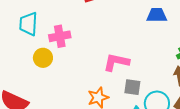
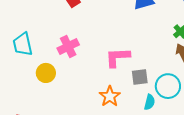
pink cross: (60, 36) -> (68, 46), moved

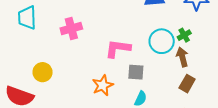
yellow circle: (46, 73) -> (43, 72), moved
cyan circle: (168, 86) -> (162, 41), moved

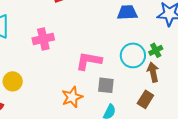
brown rectangle: (187, 84) -> (145, 99), moved

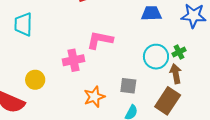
pink cross: (43, 39) -> (74, 60), moved
pink L-shape: (89, 61) -> (100, 40), moved
brown rectangle: (145, 99) -> (168, 101), size x1.5

